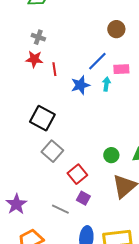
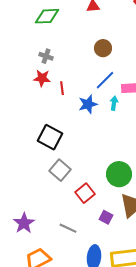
brown circle: (116, 29) -> (103, 48), moved
green circle: (111, 155) -> (119, 174), size x1.6
purple square: (83, 198) -> (106, 217), moved

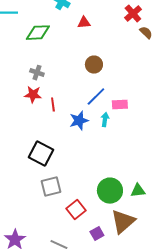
gray square: (60, 170) -> (51, 187), turned 35
purple square: (106, 217) -> (97, 234), turned 32

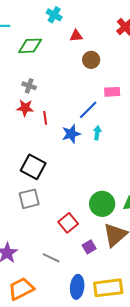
brown circle: (94, 65) -> (91, 60), moved
pink rectangle: (120, 105) -> (112, 92), moved
gray square: (51, 187) -> (29, 199), moved

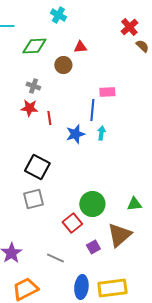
red triangle: (76, 36) -> (80, 47), moved
brown circle: (91, 60) -> (63, 65), moved
pink rectangle: (112, 92) -> (107, 92), moved
blue line: (88, 110) -> (92, 110), turned -40
green circle: (102, 204) -> (92, 204), moved

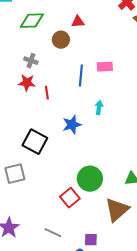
blue line: (92, 110) -> (81, 76), moved
blue star: (75, 134) -> (72, 125), moved
gray square: (33, 199) -> (15, 174), moved
purple square: (93, 247) -> (91, 240), moved, turned 32

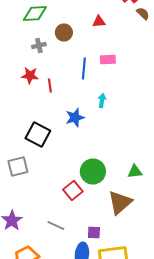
red triangle: (78, 22) -> (99, 22), moved
gray cross: (31, 61) -> (39, 46), moved, turned -32

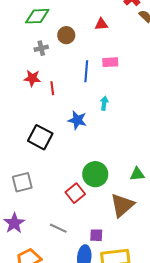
blue star: (75, 118) -> (77, 120), turned 30
gray square: (18, 166) -> (22, 182), moved

